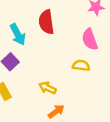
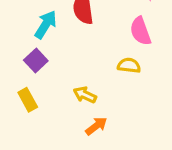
cyan arrow: (18, 34) -> (46, 25), turned -120

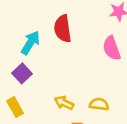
yellow semicircle: (129, 65) -> (99, 104), moved

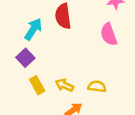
yellow rectangle: (15, 107) -> (37, 85), moved

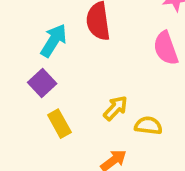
yellow arrow: (64, 85) -> (115, 108), moved, turned 108

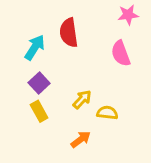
purple square: (42, 83) -> (39, 83), moved

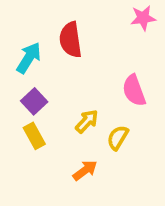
pink semicircle: (121, 53) -> (134, 90), moved
yellow semicircle: (107, 113) -> (118, 138), turned -66

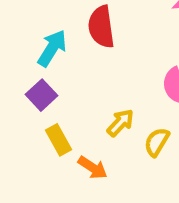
purple square: (34, 101) -> (41, 95), moved
orange arrow: (85, 170) -> (93, 168), moved, turned 70

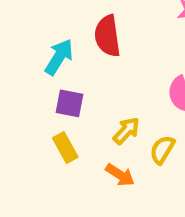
purple square: (41, 95) -> (70, 103), moved, turned -36
orange arrow: (93, 168) -> (120, 175), moved

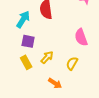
yellow arrow: (126, 131) -> (47, 57), moved
orange arrow: (120, 175) -> (55, 83), moved

